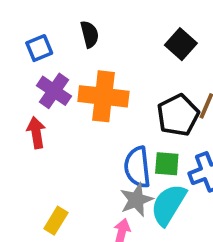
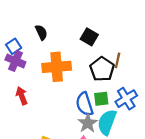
black square: (181, 44) -> (89, 37), moved
purple cross: (54, 91) -> (15, 61), moved

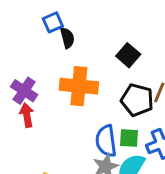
blue square: (14, 46) -> (53, 22), moved
purple cross: (15, 61) -> (24, 91), moved
black pentagon: (102, 69) -> (137, 100), turned -30

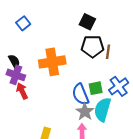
black semicircle: (67, 38) -> (14, 61), moved
black square: (128, 55) -> (87, 22), moved
black pentagon: (137, 100) -> (93, 46), moved

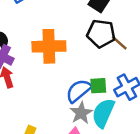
brown line: (108, 52) -> (119, 43), turned -64
blue semicircle: (81, 94) -> (79, 91), turned 65

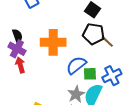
blue semicircle: (79, 91) -> (76, 65), moved

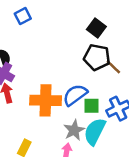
orange cross: (53, 42) -> (46, 100), moved

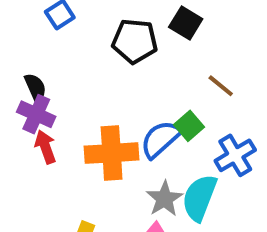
black pentagon: (97, 57) -> (135, 41), moved
green square: (91, 106) -> (189, 126), moved, turned -35

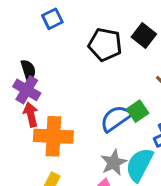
orange cross: (112, 153) -> (53, 136), moved

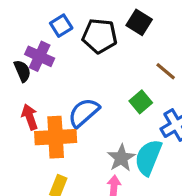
blue square: (52, 19) -> (61, 26), moved
purple cross: (27, 90) -> (40, 56), moved
blue semicircle: (116, 118) -> (84, 113), moved

